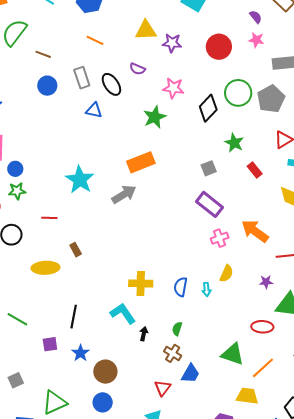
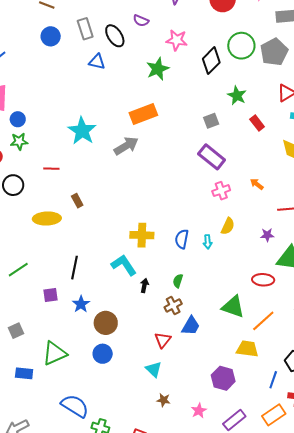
orange arrow: (255, 231) -> (257, 184), size x0.5
green line: (17, 319) -> (18, 270), turned -65
brown cross: (173, 353) -> (173, 306), turned 30

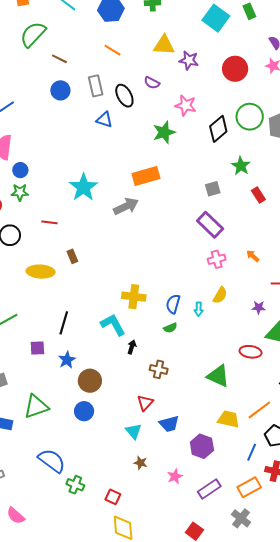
green semicircle: (178, 281) -> (170, 328), moved, turned -136
brown cross: (173, 306) -> (159, 369), turned 36
orange line: (263, 321) -> (259, 410), moved
blue trapezoid: (191, 326) -> (169, 424), moved, turned 40

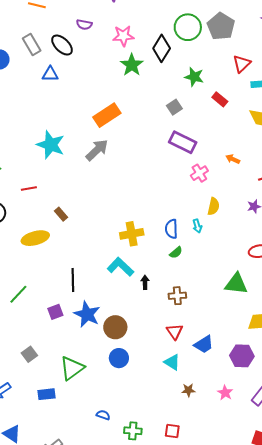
green star: (164, 132) -> (132, 65), moved
blue star: (67, 360) -> (87, 314), size x1.5
blue semicircle: (52, 461) -> (103, 415), size x0.5

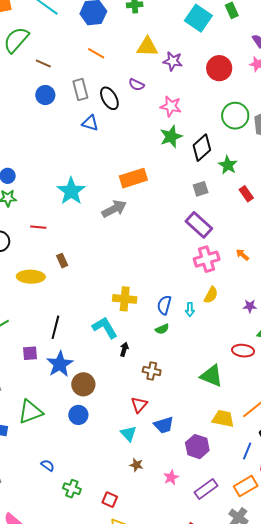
black diamond: (162, 48) -> (202, 148), moved
pink cross: (199, 173) -> (207, 259), size x1.4

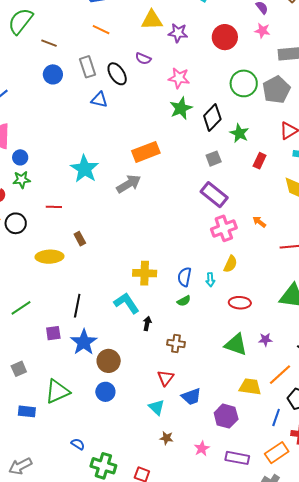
red rectangle: (246, 194) -> (260, 161), turned 63
purple star: (250, 306) -> (265, 340), moved
red ellipse: (243, 351) -> (240, 303), moved
green cross: (72, 489) -> (103, 466), size x1.4
purple rectangle: (206, 489) -> (237, 458), turned 50

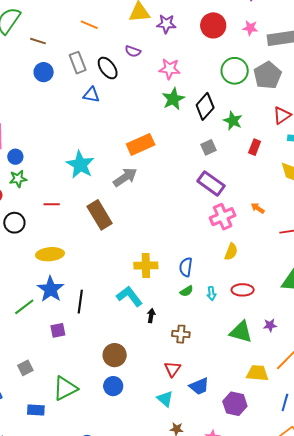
pink star: (262, 31) -> (250, 28), moved
brown rectangle: (80, 239) -> (100, 215), moved, size x2.0
cyan arrow: (210, 280) -> (211, 293), moved
blue star: (84, 342) -> (51, 289), moved

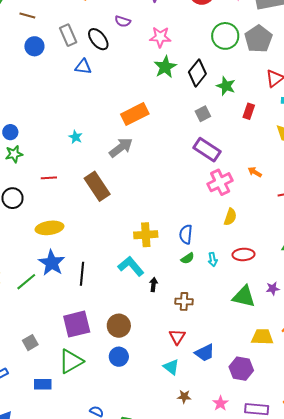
cyan star: (80, 165) -> (76, 137), size x0.5
purple square: (58, 330) -> (77, 324), moved, size x1.8

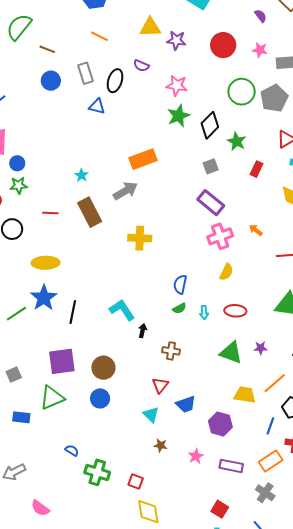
black ellipse: (98, 39) -> (115, 81), turned 50
brown rectangle: (97, 186) -> (90, 212), moved
yellow cross: (146, 235) -> (140, 238), moved

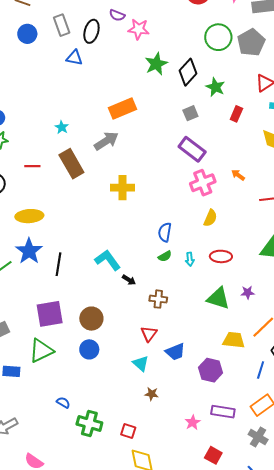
pink star: (177, 86) -> (139, 29), moved
black arrow: (143, 331) -> (129, 280), turned 112
pink star: (196, 456) -> (193, 422), moved

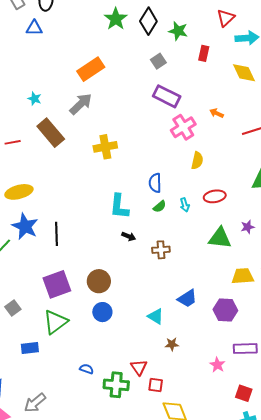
cyan L-shape: (108, 260) -> (119, 206), moved, turned -128
red triangle: (149, 334) -> (139, 367), moved

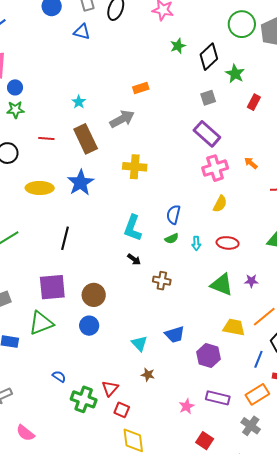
green star: (116, 19) -> (178, 46), size x0.7
blue triangle: (34, 28) -> (82, 32), moved
orange rectangle: (91, 69) -> (141, 88), size x0.6
blue star: (25, 226) -> (81, 183), moved

